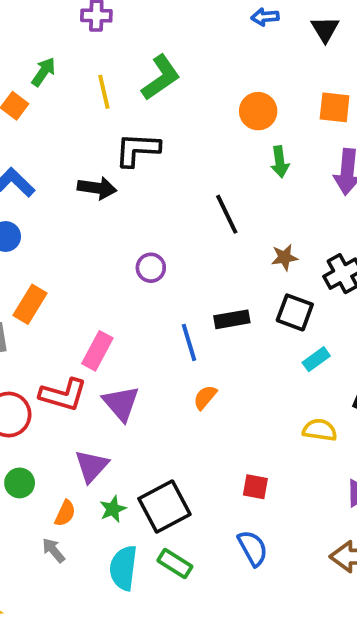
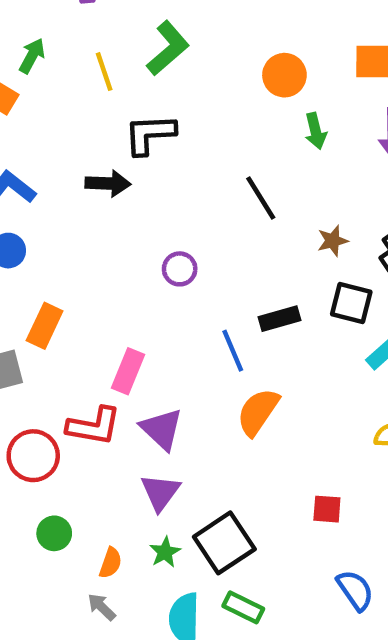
orange semicircle: (205, 397) -> (258, 412), size x1.6
purple triangle: (92, 466) -> (160, 492), moved
blue semicircle: (253, 548) -> (355, 590), moved

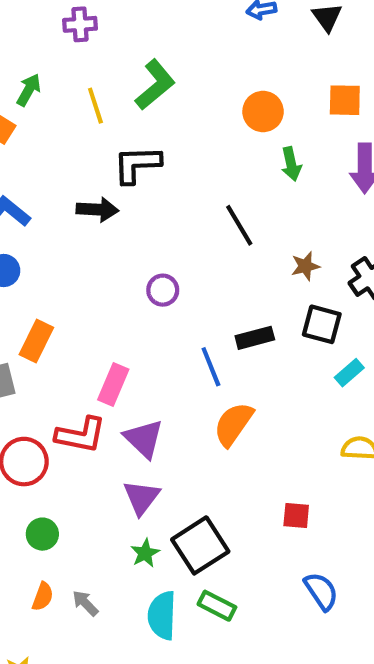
orange semicircle: (110, 563) -> (43, 597), moved

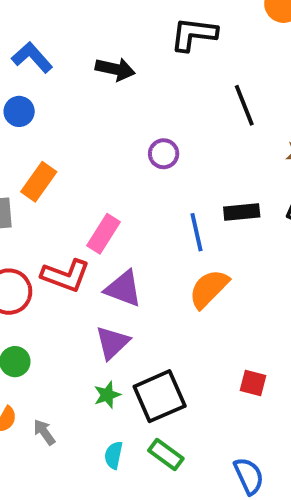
black L-shape: (137, 164) -> (194, 34), moved
purple triangle: (144, 439) -> (123, 289), turned -33
blue semicircle: (321, 591) -> (249, 476), moved
cyan semicircle: (162, 615) -> (114, 455), size x0.6

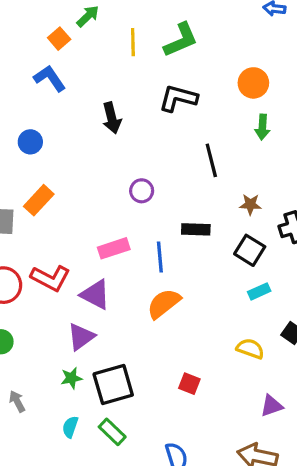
blue L-shape: (32, 57) -> (50, 78), moved
black arrow: (115, 69) -> (112, 118), turned 56
black rectangle: (242, 212) -> (196, 229), moved
pink rectangle: (103, 234) -> (114, 248), moved, turned 32

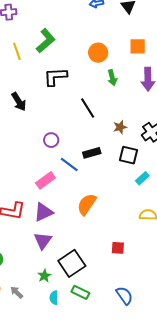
blue line: (160, 257) -> (69, 165), moved, turned -30
purple triangle: (95, 295) -> (43, 212), turned -35
green star: (71, 378) -> (44, 276), moved

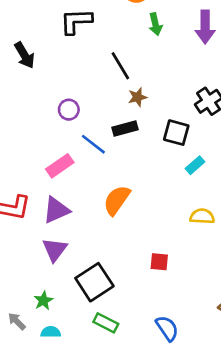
brown star: (120, 127) -> (137, 97), moved
green star: (44, 276) -> (43, 301), moved
cyan semicircle: (54, 298) -> (51, 332), moved, turned 88

